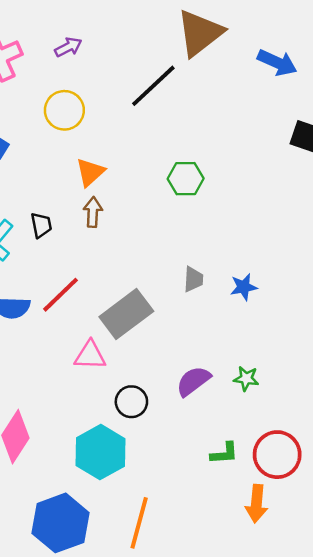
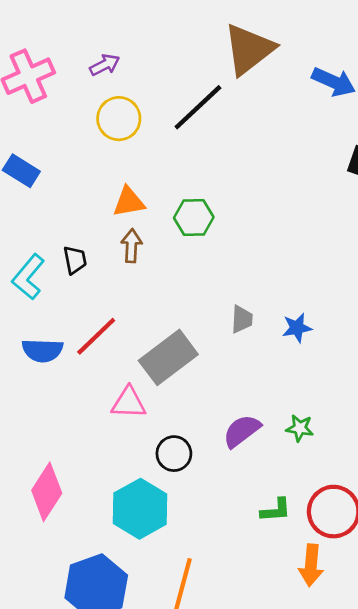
yellow circle: (64, 110) -> (119, 119), moved
orange triangle: (90, 172) -> (129, 202), turned 32
green hexagon: (186, 179) -> (194, 218), moved

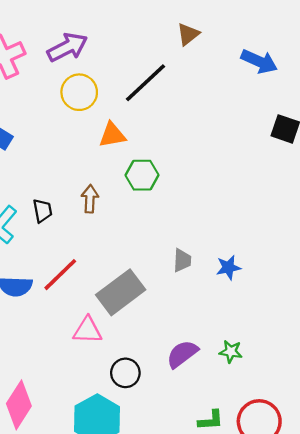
brown triangle: (249, 49) -> (188, 34), size x0.5
purple arrow: (105, 65) -> (67, 47), size x1.6
orange triangle: (129, 202) -> (112, 135), moved

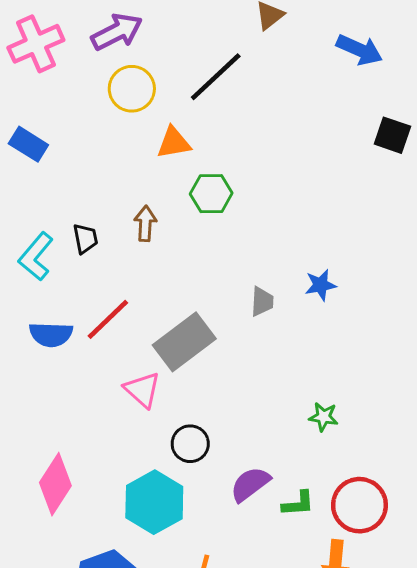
blue star: (228, 267) -> (321, 285), moved
pink triangle: (87, 330) -> (142, 390), turned 40
purple semicircle: (182, 354) -> (250, 484), moved

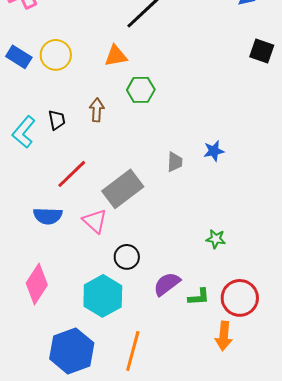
yellow circle: (132, 89) -> (56, 55), moved
blue semicircle: (51, 334) -> (48, 216), moved

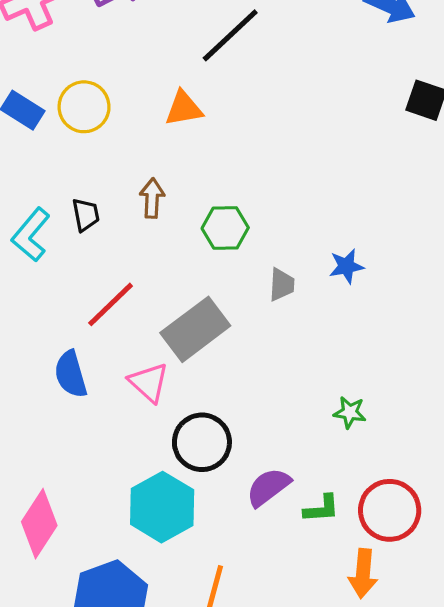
green hexagon: (141, 90) -> (225, 228), moved
blue semicircle: (48, 216) -> (71, 374), turned 72
black circle: (127, 257) -> (202, 442), size x1.4
pink diamond: (37, 284) -> (39, 524), moved

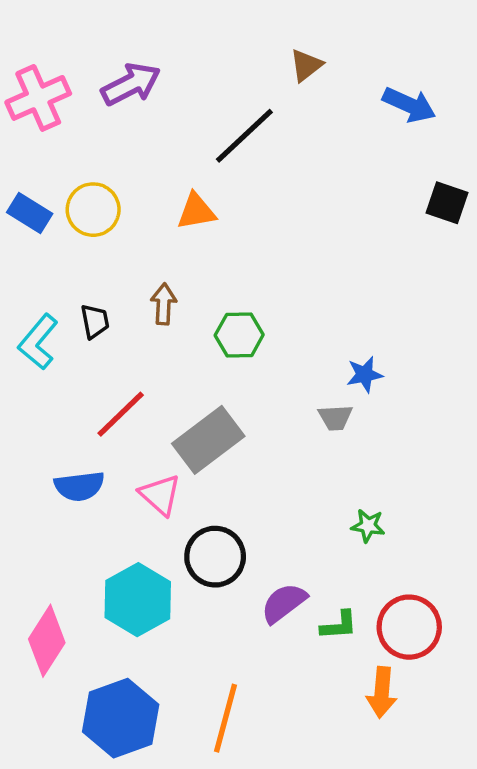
gray trapezoid: (282, 285) -> (335, 417), moved, turned 84
blue semicircle: (71, 374) -> (79, 486), turned -81
cyan hexagon: (162, 507) -> (138, 600), moved

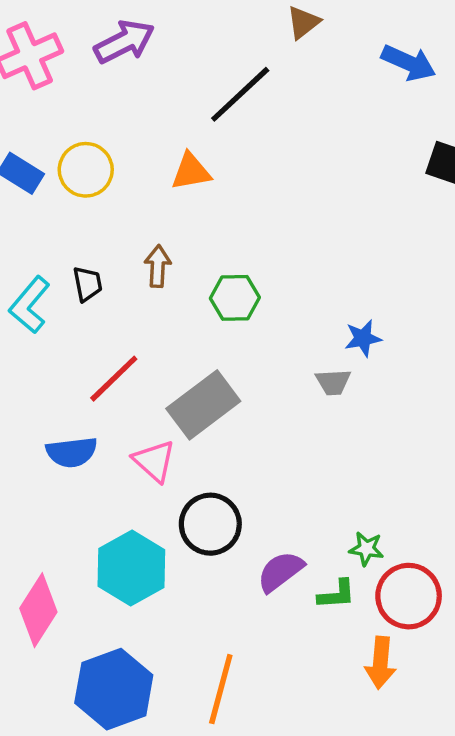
green star: (368, 526) -> (366, 549), moved

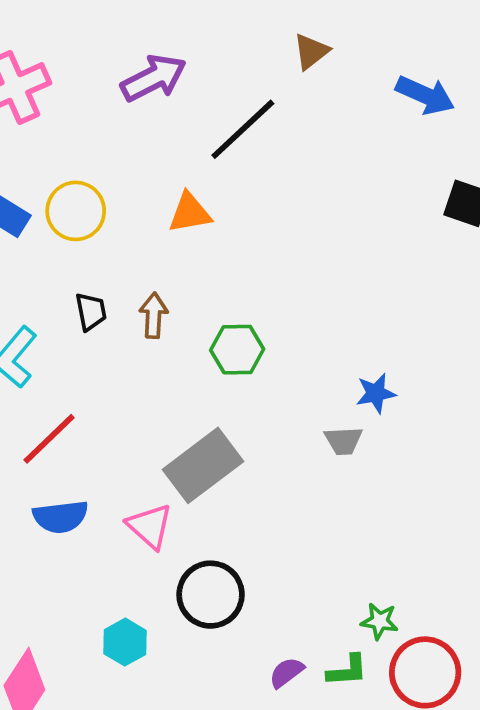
purple arrow: (124, 42) -> (154, 78), moved
black trapezoid: (87, 284) -> (91, 312), moved
red line: (114, 379) -> (49, 439), moved
cyan hexagon: (131, 568) -> (125, 642), size x0.6
purple semicircle: (280, 572) -> (286, 672), moved, size x0.7

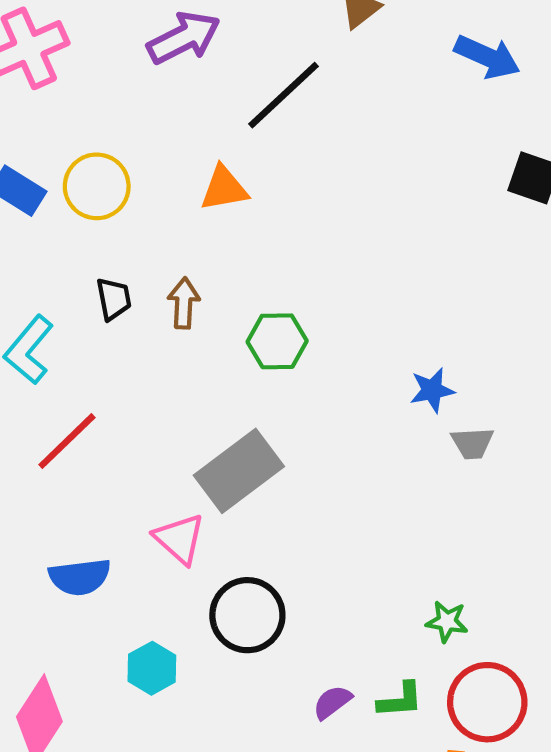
gray trapezoid: (343, 441) -> (472, 443), moved
blue semicircle: (60, 517) -> (80, 577), moved
green star: (380, 621) -> (447, 622), moved

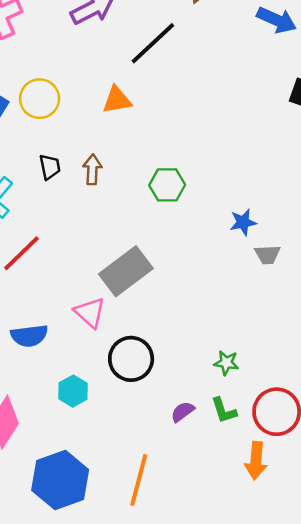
green hexagon: (277, 341) -> (167, 185), moved
green star: (447, 622) -> (226, 363), moved
green L-shape: (400, 700) -> (224, 410), turned 76

